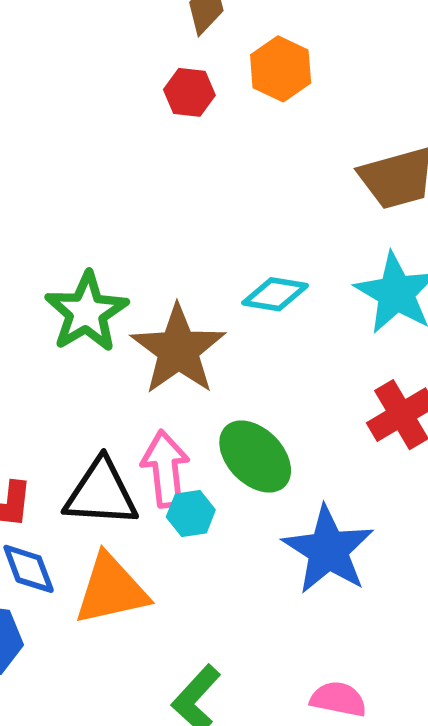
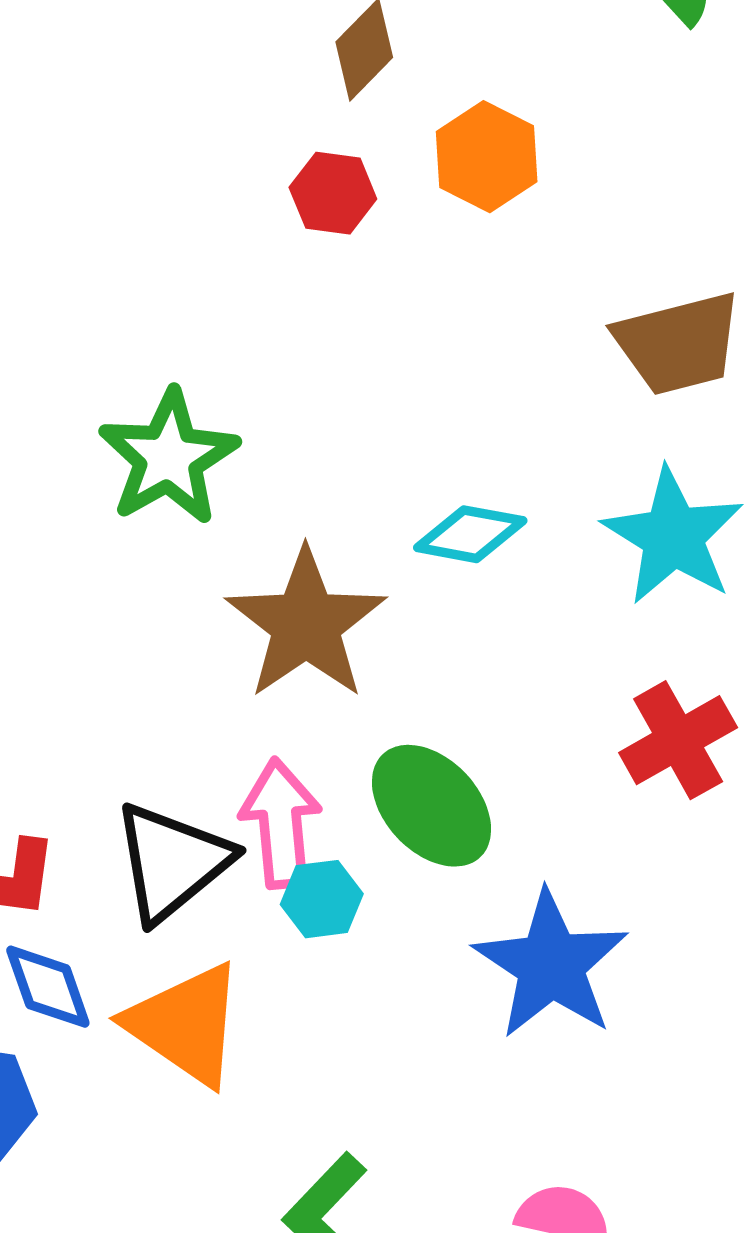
green star: (87, 312) -> (169, 458), moved
black triangle: (101, 493) -> (172, 862), turned -44
orange triangle: (111, 590) -> (186, 1024), turned 46

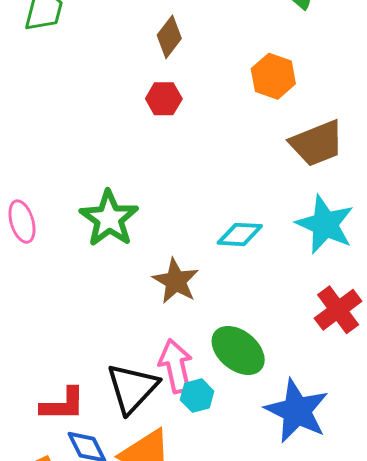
orange hexagon: (487, 157) -> (273, 76), moved
brown star: (306, 624) -> (176, 281), size x0.7

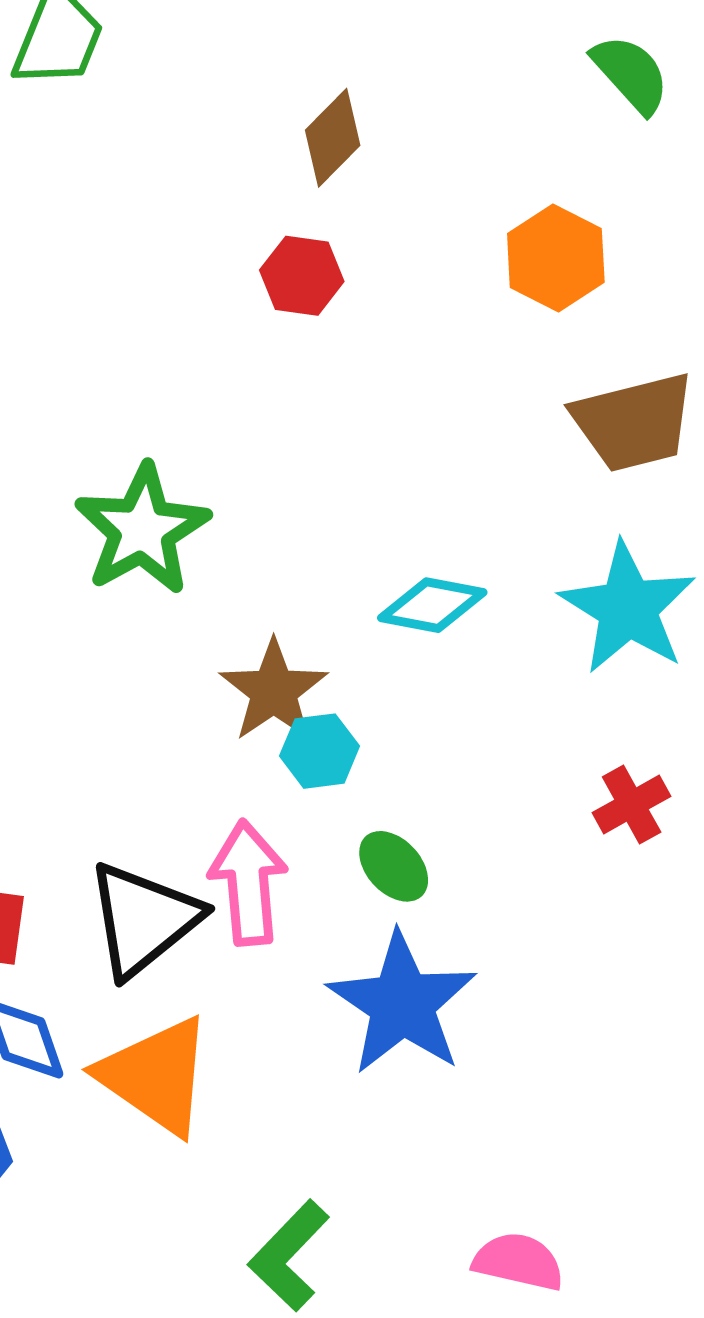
red cross: (338, 310) -> (632, 804), size x0.7
green ellipse: (238, 350) -> (394, 866), size x0.6
cyan hexagon: (197, 396) -> (320, 751), moved
blue star: (297, 411) -> (402, 1004), moved

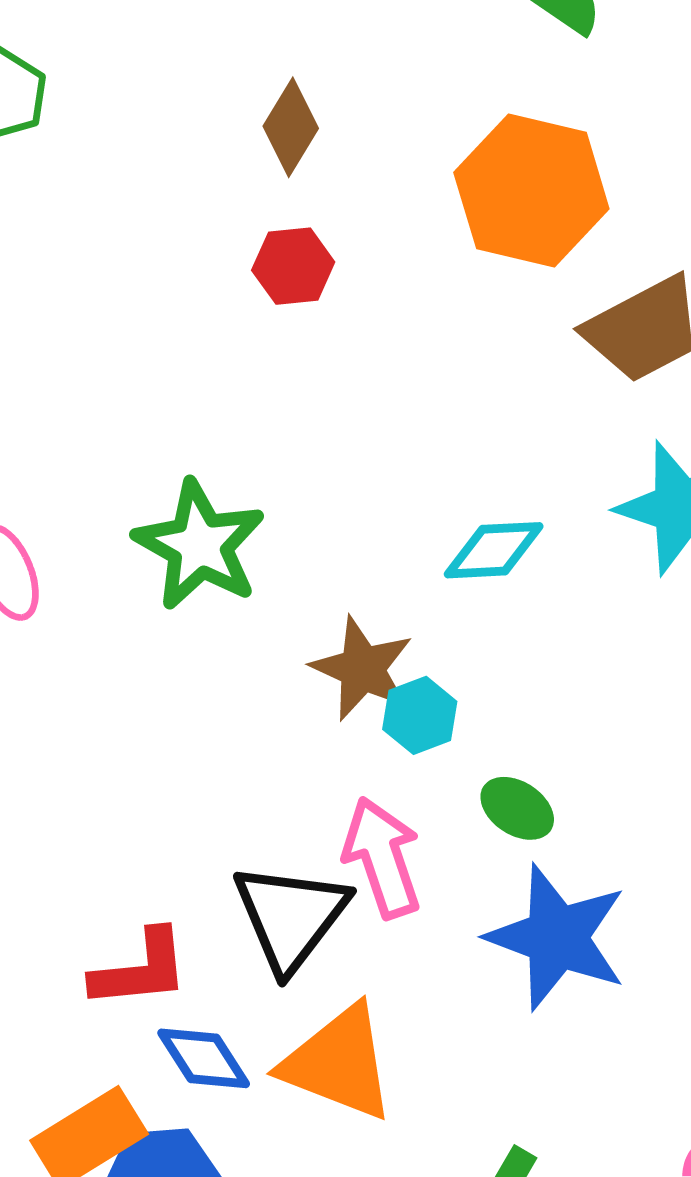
orange hexagon: (556, 258) -> (531, 191), size x1.5

